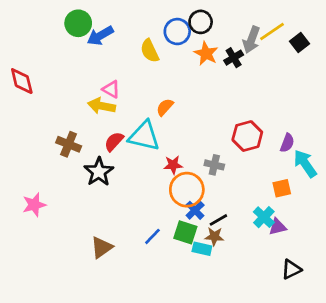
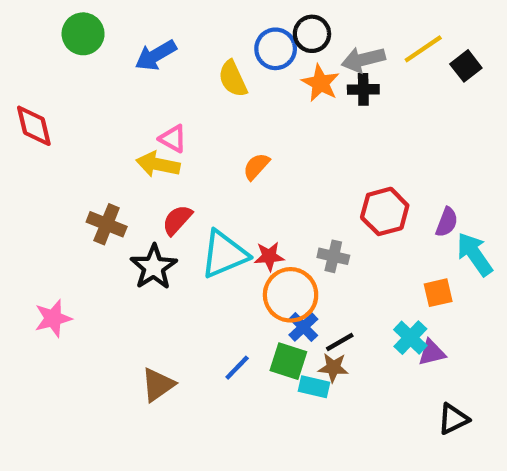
green circle: (78, 23) -> (83, 34), moved
gray arrow: (251, 40) -> (363, 60), moved, turned 56
black cross: (234, 58) -> (363, 89), turned 30
cyan triangle: (144, 136) -> (224, 254), moved, turned -36

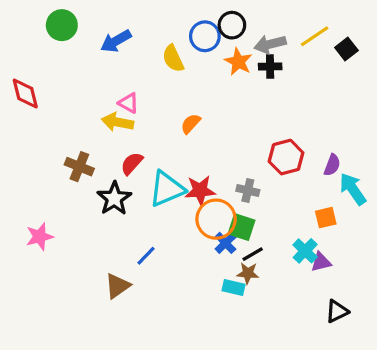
red star: (269, 256) -> (200, 190), size x1.4
green square: (288, 361) -> (241, 227), moved
blue line: (237, 368) -> (146, 256), moved

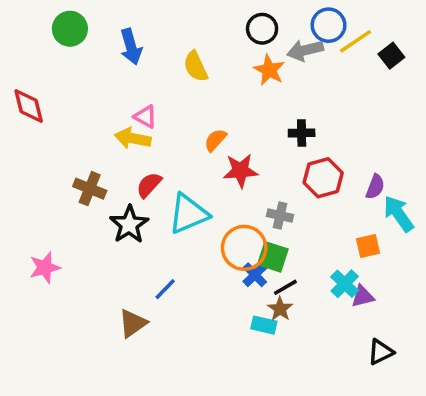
blue circle: (205, 36) -> (329, 25), moved
blue arrow: (116, 41) -> (131, 47), turned -76
black cross: (270, 66) -> (302, 133), moved
red star: (200, 190) -> (241, 171), moved
brown star: (248, 273) -> (280, 309), turned 30

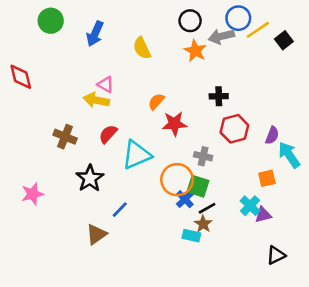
blue arrow: (131, 47) -> (95, 34), turned 40
black star: (129, 224) -> (90, 178), moved

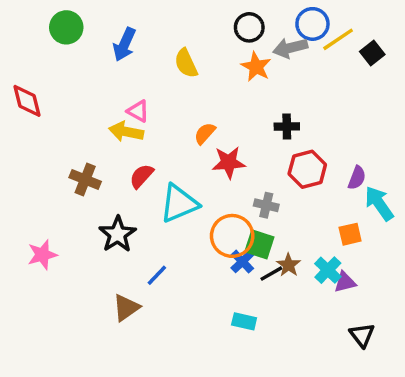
brown star: (203, 224) -> (289, 265), moved
cyan rectangle: (191, 236) -> (244, 321), moved
black triangle: (276, 255) -> (362, 335), turned -42

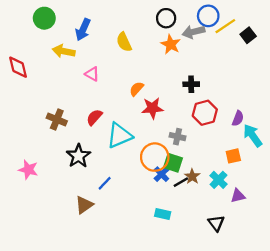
yellow arrow: (126, 132) -> (64, 51), moved
pink star: (42, 255) -> (28, 170), turned 30
purple triangle: (345, 282) -> (238, 196), moved
black triangle: (362, 335) -> (216, 223), moved

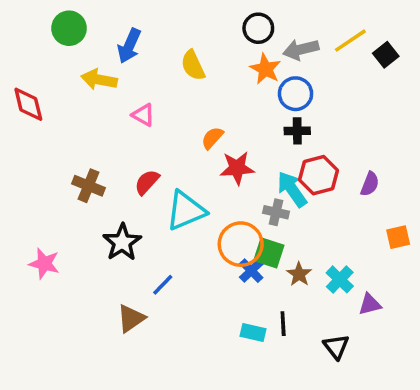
blue circle: (208, 16) -> (295, 94), moved
cyan arrow: (253, 135) -> (292, 189), moved
orange square: (233, 156) -> (398, 237), moved
black line: (181, 182) -> (283, 324), moved, turned -63

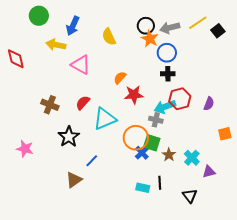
black circle: (258, 28) -> (146, 26), moved
pink triangle: (143, 115) -> (81, 65), size x1.5
cyan arrow: (292, 189) -> (165, 107), turned -75

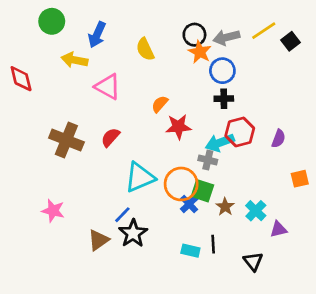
brown cross: (50, 105) -> (66, 140), size x1.4
cyan triangle: (105, 119) -> (140, 177), moved
black star: (69, 137) -> (133, 233), moved
pink star: (25, 149) -> (53, 211), moved

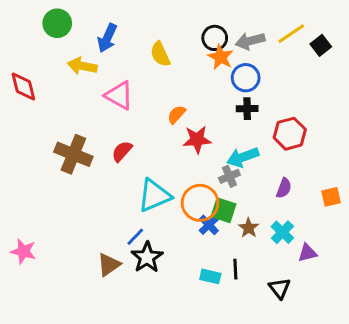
red hexagon: (240, 132) -> (290, 134), moved
purple semicircle: (278, 139) -> (284, 188), moved
gray cross: (208, 160) -> (229, 176), turned -36
pink star: (53, 211) -> (23, 251), moved

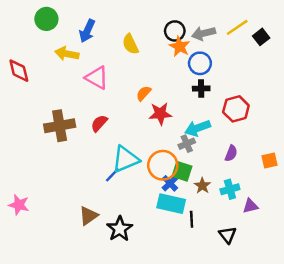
brown cross: (73, 154) -> (60, 126), turned -32
cyan cross: (282, 232) -> (230, 189), turned 30
blue line: (135, 237) -> (112, 175), moved
black star: (147, 257) -> (120, 229), moved
cyan rectangle: (210, 276) -> (171, 204), moved, size x1.6

